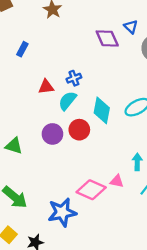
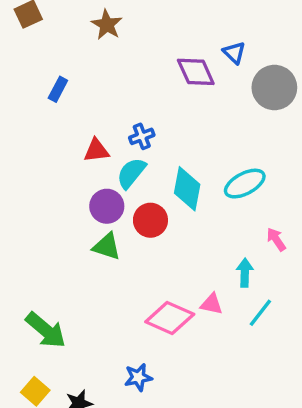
purple circle: (52, 134) -> (107, 206), moved
green triangle: (14, 146) -> (107, 246), moved
blue star: (62, 212) -> (138, 377), moved, size x0.6

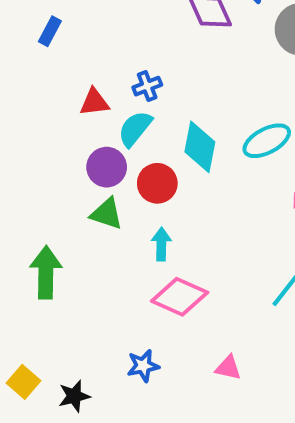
cyan arrow: (245, 273) -> (161, 244), moved
pink triangle: (212, 304) -> (228, 368), moved
green arrow: (46, 330) -> (46, 272), moved, turned -129

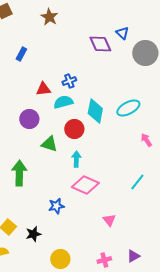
cyan semicircle: (135, 129) -> (63, 102), turned 36
purple circle: (107, 167) -> (29, 119), moved
blue star: (143, 366) -> (56, 206), moved
pink triangle: (228, 368) -> (109, 220), turned 40

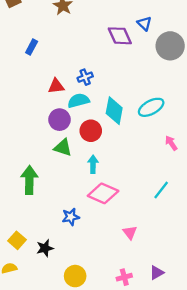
purple circle: (29, 119) -> (59, 120), moved

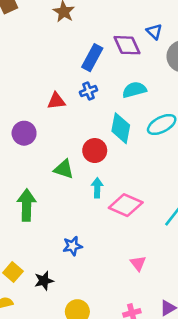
blue rectangle: (32, 47) -> (92, 58), moved, size x1.5
cyan semicircle: (78, 101) -> (134, 90), moved
purple circle: (59, 120) -> (24, 133), moved
pink diamond: (103, 193) -> (126, 205), moved

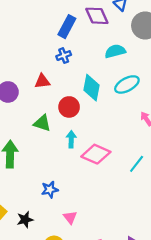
cyan semicircle: (134, 90) -> (115, 51), moved
red triangle: (56, 101) -> (42, 81), moved
pink triangle: (138, 263) -> (70, 217), moved

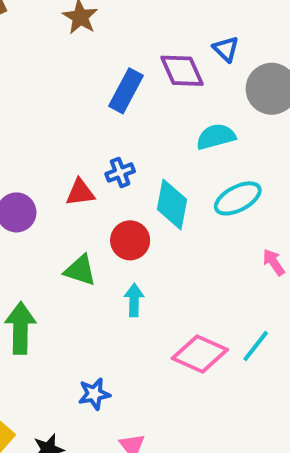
blue cross: (64, 56) -> (120, 173), moved
pink diamond: (96, 154) -> (200, 354), moved

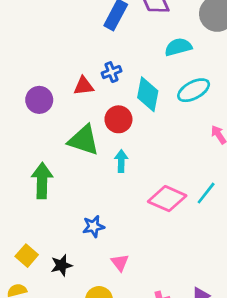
green triangle: (80, 270) -> (84, 140), size x1.4

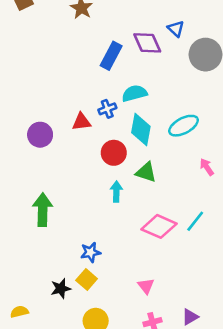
cyan semicircle: (178, 47) -> (134, 93), moved
green triangle: (84, 140) -> (146, 172), moved, size x0.7
yellow square: (27, 256) -> (87, 279), moved
pink triangle: (120, 263) -> (146, 286), moved

